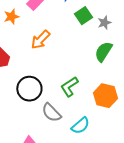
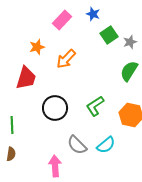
orange star: (11, 17) -> (37, 47), moved
gray semicircle: (51, 113) -> (77, 145), moved

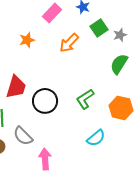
orange arrow: (66, 59) -> (69, 43), moved
red trapezoid: (26, 78) -> (16, 87), moved
gray semicircle: (77, 145) -> (23, 136), moved

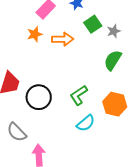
orange star: (27, 40) -> (35, 34), moved
orange arrow: (69, 43) -> (63, 39), turned -135
cyan semicircle: (96, 138) -> (86, 123), moved

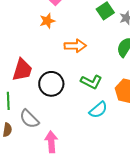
orange arrow: (63, 39) -> (75, 46), moved
green L-shape: (79, 95) -> (91, 82), turned -120

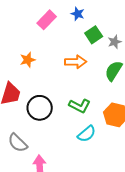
orange star: (47, 21) -> (28, 60), moved
orange arrow: (75, 46) -> (76, 62), moved

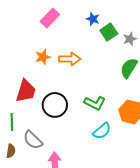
blue star: (78, 14) -> (93, 19), moved
pink rectangle: (47, 20) -> (50, 18), moved
orange arrow: (76, 62) -> (70, 59), moved

